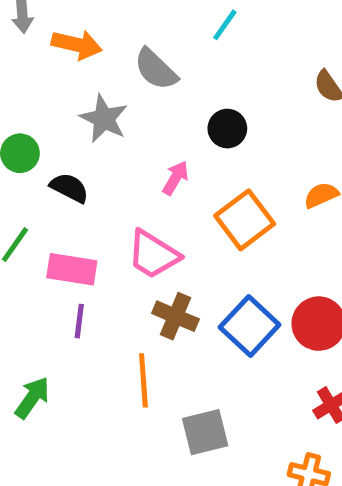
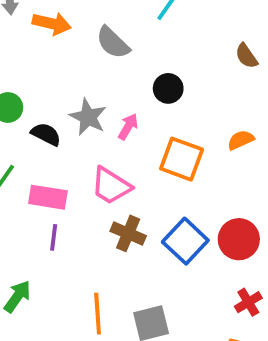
gray star: (104, 119) -> (88, 117), moved
orange square: (245, 220) -> (182, 159), turned -33
orange line: (143, 380) -> (98, 314), moved

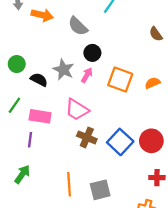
black circle: (168, 88) -> (92, 53), moved
orange square: (182, 159) -> (120, 80), moved
purple line: (54, 237) -> (30, 140), moved
red cross: (248, 302) -> (157, 178), turned 32

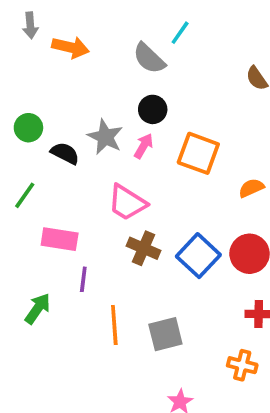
gray semicircle: (78, 26) -> (149, 58), moved
orange semicircle: (152, 83) -> (251, 188), moved
pink rectangle: (40, 116) -> (60, 239), moved
purple line: (30, 140) -> (83, 279), moved

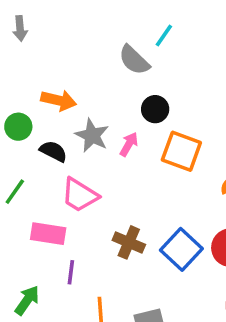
orange arrow: (70, 47) -> (59, 100), moved
black circle: (153, 109) -> (155, 109), moved
pink trapezoid: (127, 203) -> (80, 195), moved

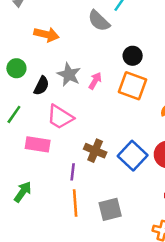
orange arrow: (59, 100) -> (46, 35), moved
black circle: (155, 109) -> (133, 56), moved
black semicircle: (53, 151) -> (41, 86), turned 90
purple line: (71, 272) -> (73, 172), moved

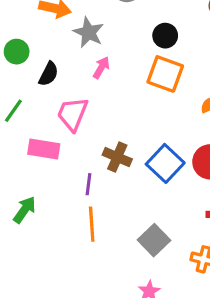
gray star: (69, 74) -> (88, 32), moved
pink arrow: (95, 81) -> (101, 68), moved
pink trapezoid: (60, 117) -> (72, 114), turned 80
gray square: (110, 209) -> (154, 240), moved, turned -30

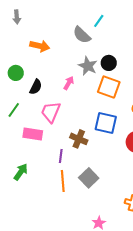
gray star: (88, 32) -> (88, 66), moved
blue square: (165, 163) -> (106, 123), moved, turned -30
gray square: (154, 240) -> (89, 178), moved

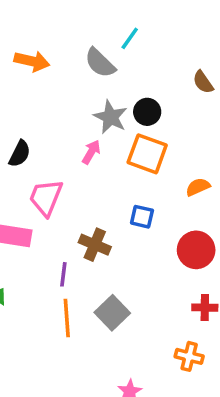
orange arrow: (40, 46) -> (32, 61), moved
pink arrow: (69, 83) -> (91, 152), moved
blue square: (106, 123) -> (142, 217), size x0.6

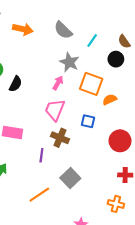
cyan line: (130, 38) -> (92, 41), moved
black circle: (147, 112) -> (116, 59), moved
orange semicircle: (198, 187) -> (110, 99), moved
pink trapezoid: (46, 197) -> (55, 110), moved
orange line: (67, 318) -> (39, 195), moved, turned 60

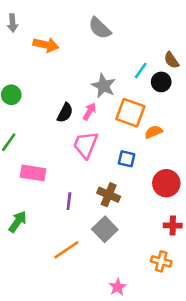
gray semicircle: (63, 30) -> (100, 28), moved
cyan line: (92, 41) -> (141, 70), moved
black semicircle: (16, 84) -> (65, 113), moved
brown cross: (60, 138) -> (109, 195), moved

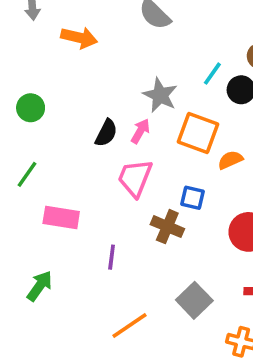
brown cross: (109, 195) -> (167, 227), moved
gray square: (105, 229) -> (194, 300), moved
orange line: (66, 250) -> (130, 326), moved

